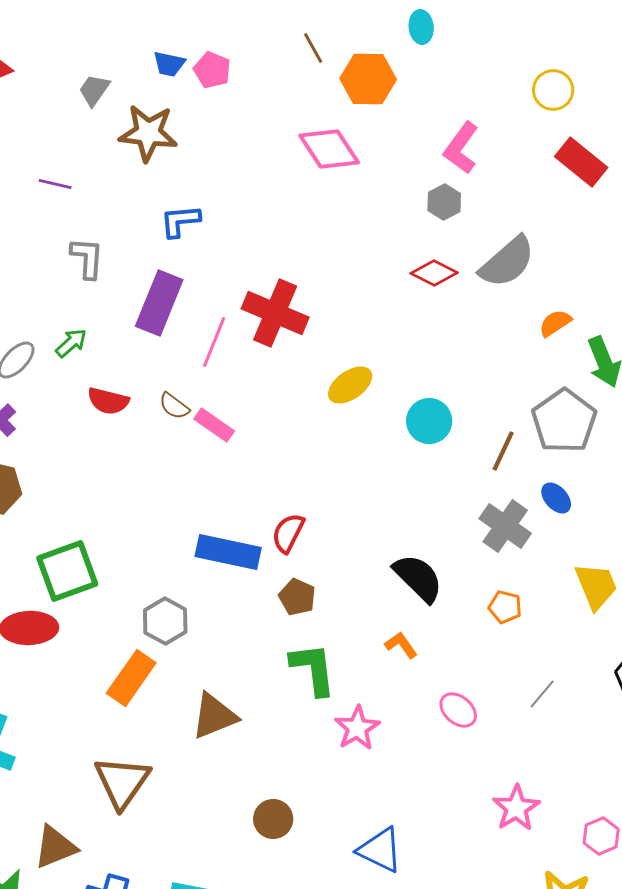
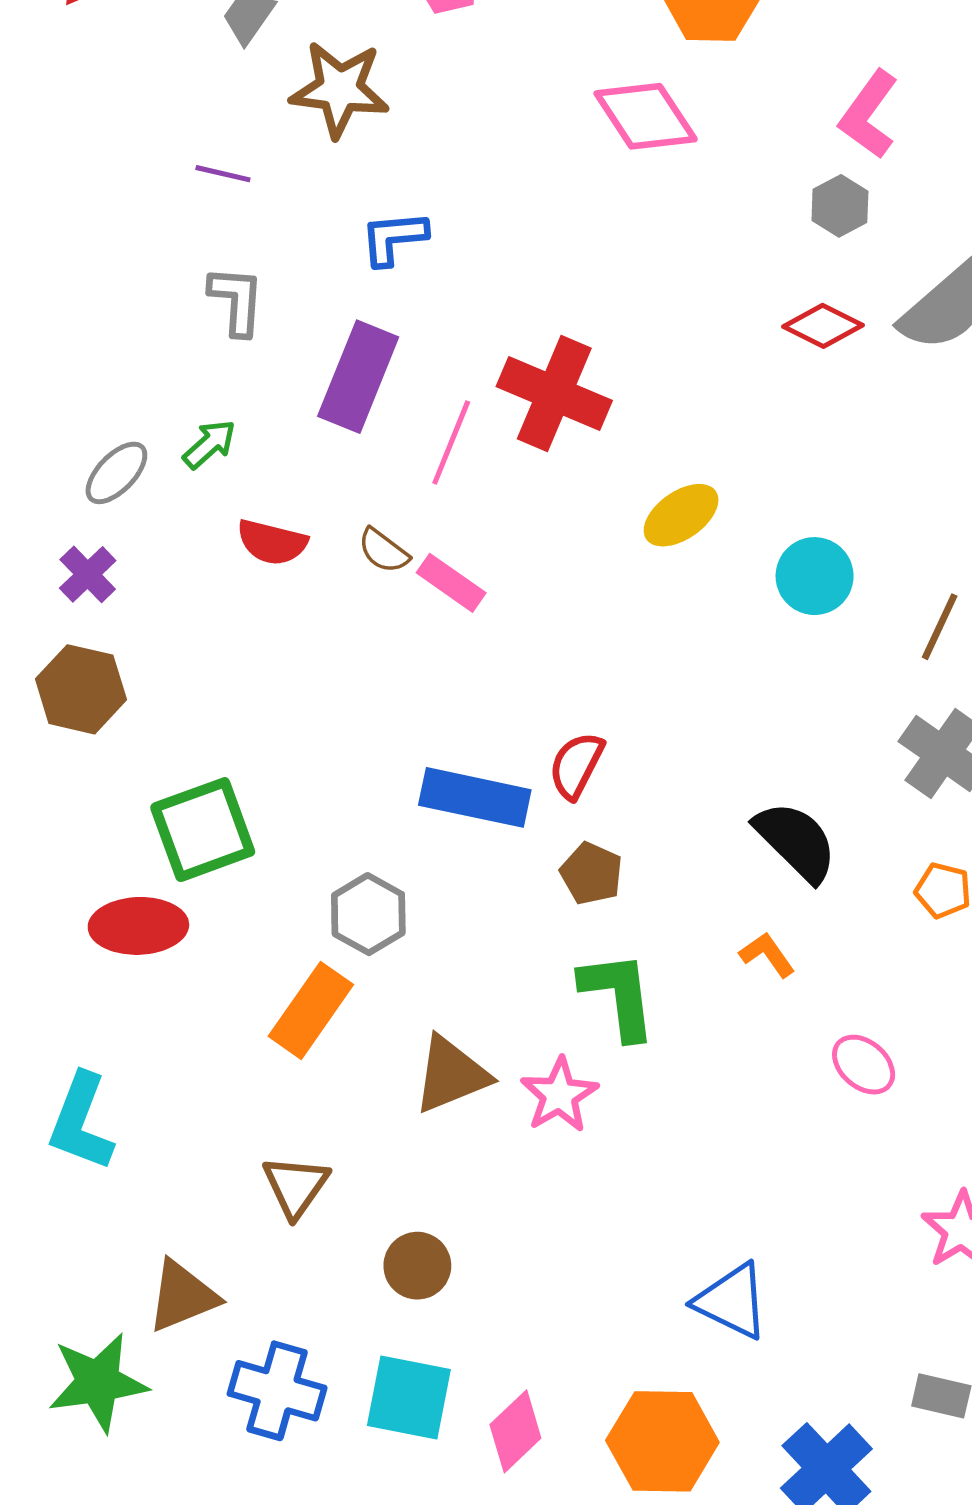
purple line: (55, 184) -> (223, 174), moved
pink star: (357, 728) -> (559, 1095), moved
brown triangle: (122, 782) -> (296, 1186), size x0.7
brown circle: (273, 819) -> (417, 1266), moved

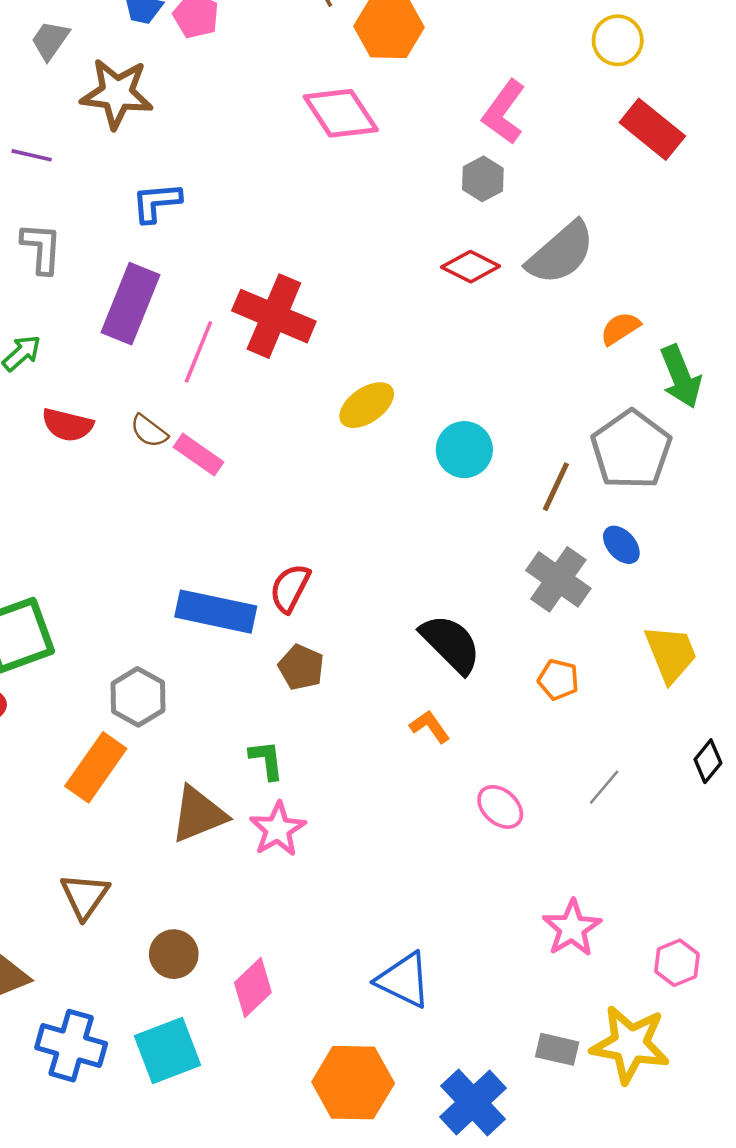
green L-shape: (618, 995) -> (266, 760), moved, size x0.6
cyan square: (409, 1398) -> (168, 1051), turned -32
pink diamond: (515, 1431) -> (253, 987), moved

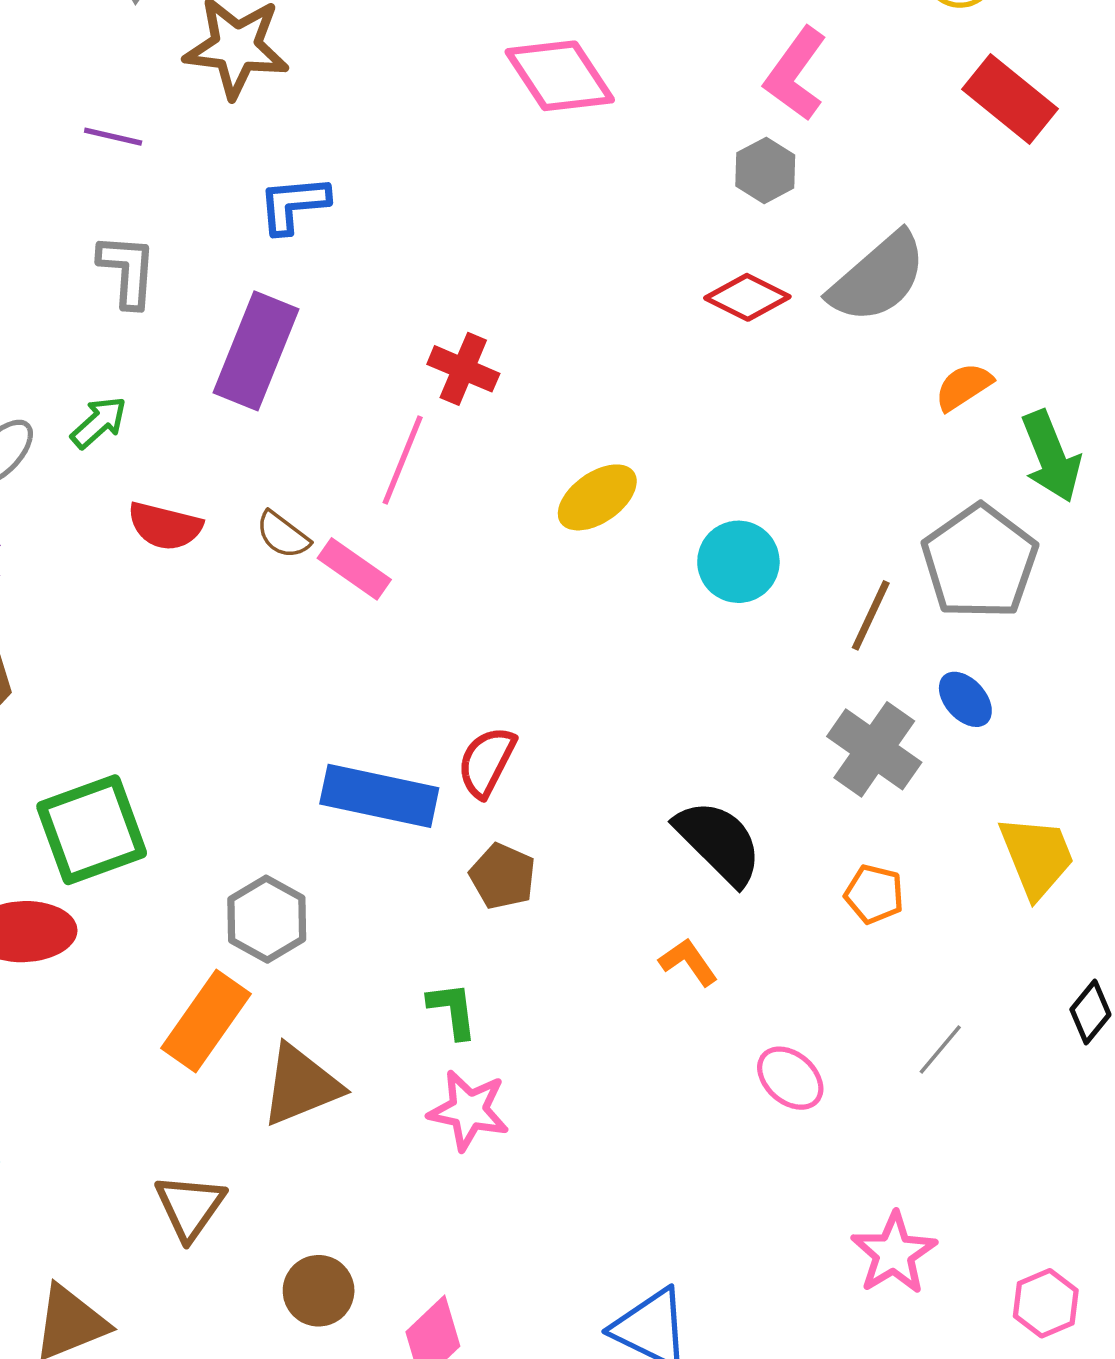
red cross: (274, 316) -> (463, 369), size x0.6
pink line: (198, 352) -> (403, 460), moved
brown triangle: (198, 814) -> (301, 1085), moved
pink star: (278, 829) -> (469, 1110), turned -30

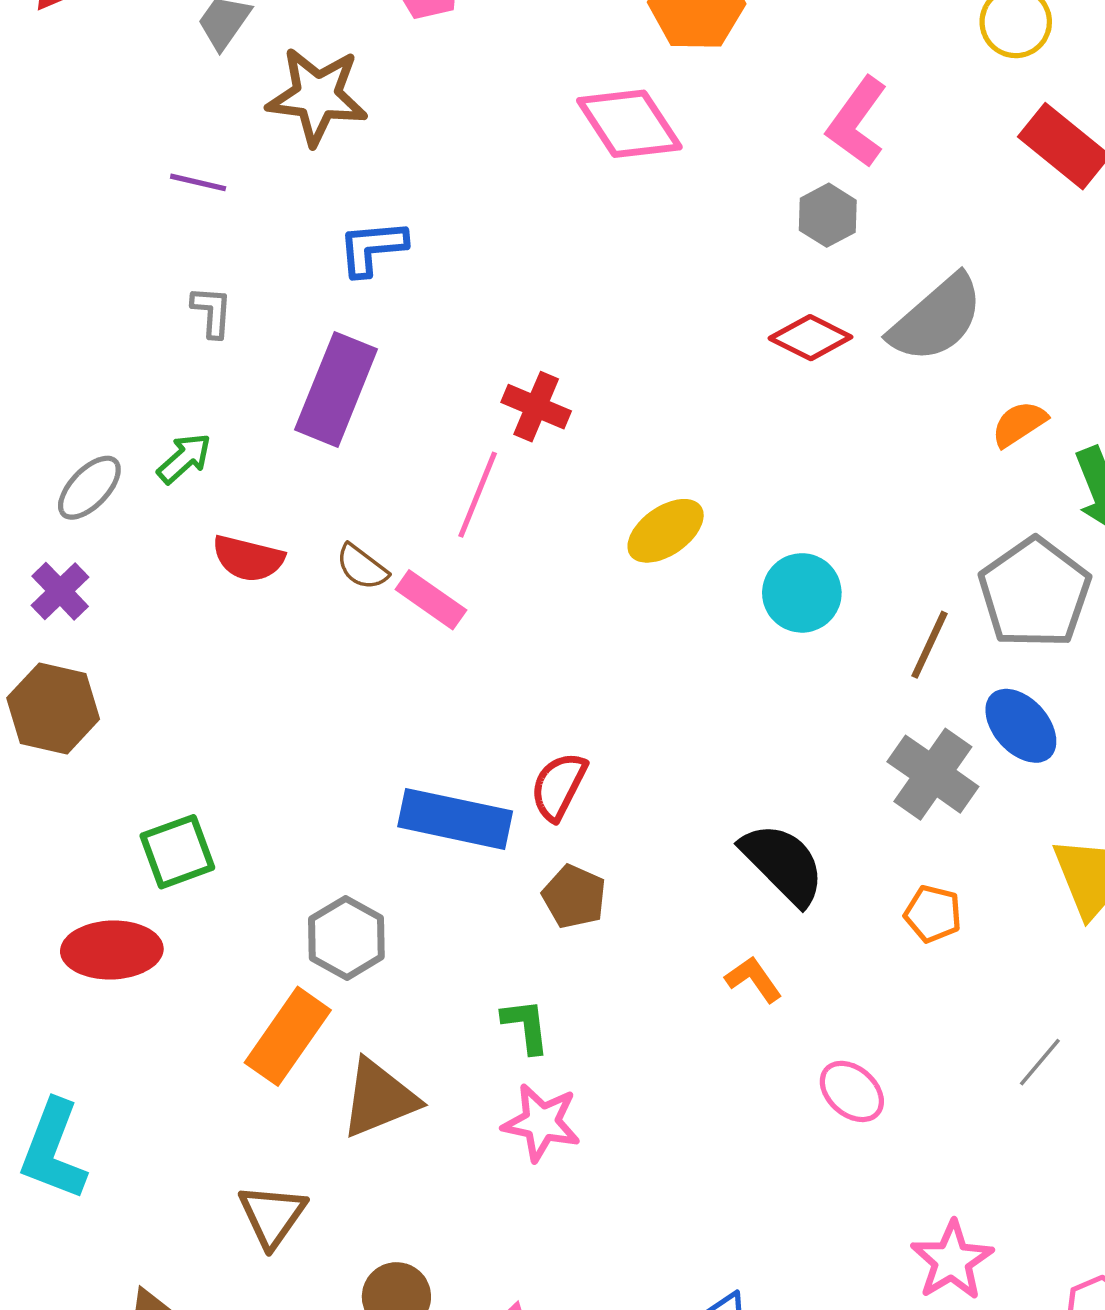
gray L-shape: (127, 271) -> (212, 312), size x0.7
blue ellipse: (965, 699) -> (1021, 726), size x1.4
green square: (92, 830) -> (177, 852), size x0.7
gray line: (940, 1050) -> (1040, 1062), moved

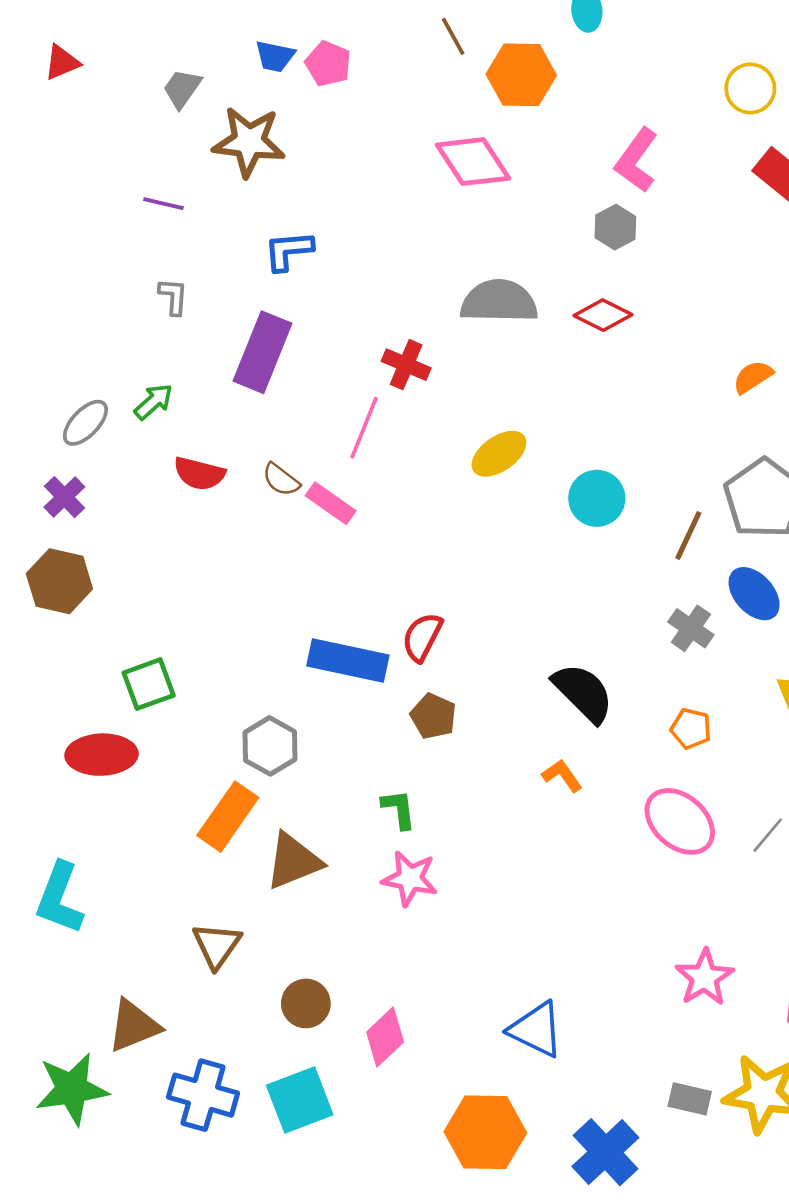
gray semicircle: (936, 319) -> (499, 301), moved, turned -138
gray cross: (933, 774) -> (691, 628), size x0.7
pink ellipse: (852, 1091) -> (680, 821), moved, size x1.5

